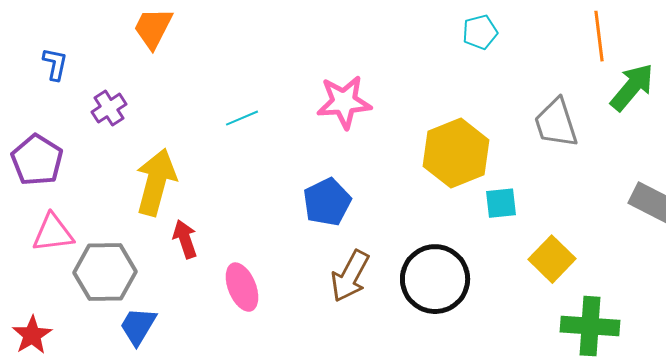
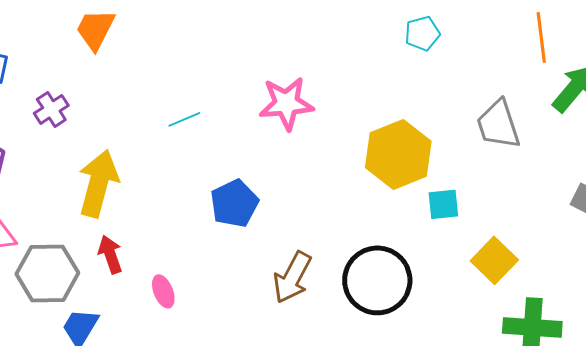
blue pentagon: (327, 202) -> (234, 203), moved
red arrow: (185, 239) -> (110, 254), moved
pink ellipse: (242, 287) -> (163, 291), moved, size x0.7

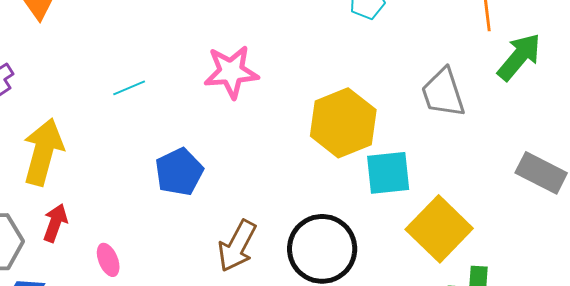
cyan square: (443, 204) -> (388, 173), size x1.4
red arrow: (110, 254) -> (55, 223), turned 39
yellow square: (494, 260) -> (439, 229), size x1.4

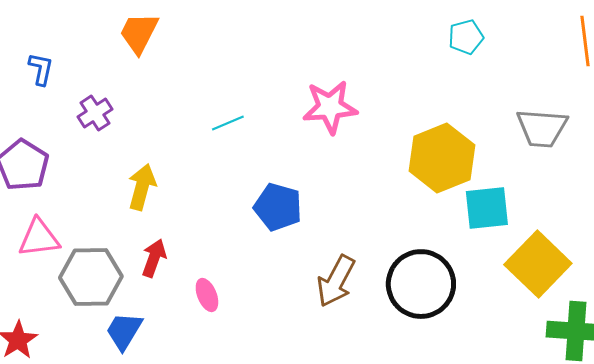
gray trapezoid: (443, 93) -> (542, 128), turned -68
yellow arrow: (43, 152) -> (142, 187), size x0.7
blue pentagon: (179, 172) -> (278, 207), turned -30

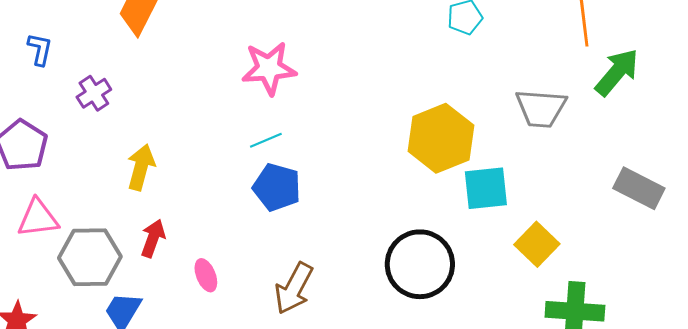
pink star: (330, 107) -> (269, 68), moved
cyan line: (228, 123) -> (266, 140), moved
yellow square: (538, 264) -> (537, 244), size x0.7
brown arrow: (336, 281) -> (294, 288), moved

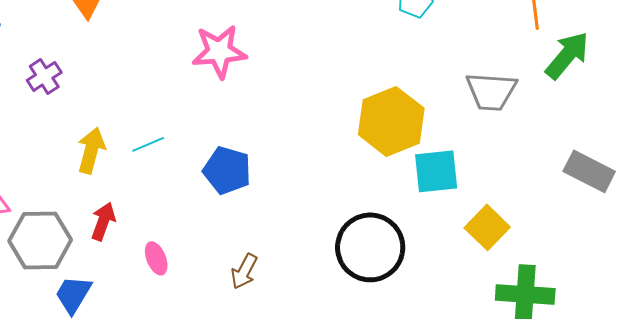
cyan line: (266, 140) -> (148, 144), moved
brown arrow: (294, 288) -> (244, 271), size x0.7

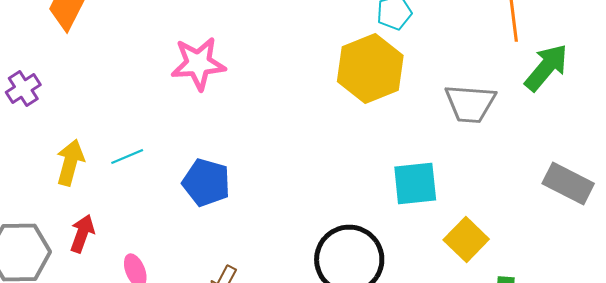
yellow hexagon: (391, 121) -> (370, 68), moved

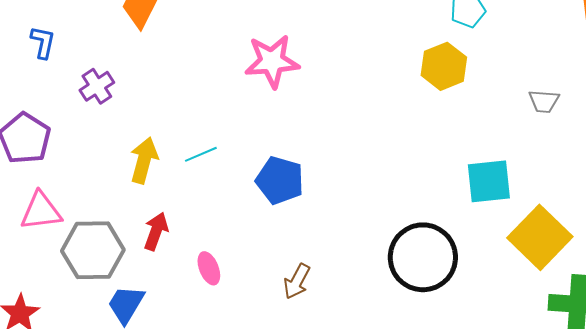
yellow hexagon: (370, 68) -> (444, 66), size x0.7
gray trapezoid: (470, 104) -> (544, 101), size x0.6
yellow square: (466, 240) -> (540, 237), size x1.4

